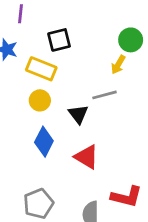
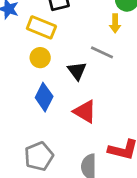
yellow arrow: (118, 65) -> (115, 23), turned -30
gray line: (104, 95) -> (102, 52), turned 40

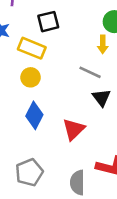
black triangle: (77, 71) -> (101, 98), moved
red triangle: (85, 112) -> (74, 129), turned 45

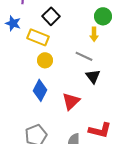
black square: (48, 22) -> (51, 16), turned -30
yellow circle: (31, 77) -> (45, 60), moved

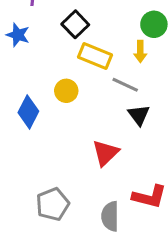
yellow rectangle: (38, 37) -> (95, 56), moved
blue diamond: (40, 90) -> (28, 112), moved

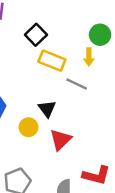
yellow circle: (66, 91) -> (29, 127), moved
black triangle: (139, 115) -> (47, 109), moved

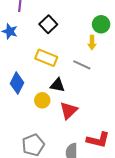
yellow rectangle: (52, 61) -> (46, 58), moved
black triangle: (47, 109) -> (57, 85), turned -42

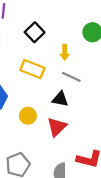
yellow arrow: (92, 43) -> (65, 52), moved
black triangle: (57, 85) -> (60, 99), moved

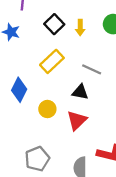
yellow arrow: (65, 52) -> (80, 27), moved
yellow rectangle: (32, 69) -> (52, 61), turned -65

